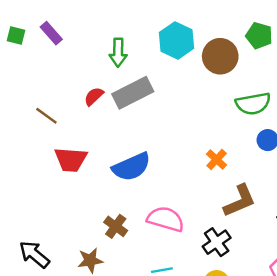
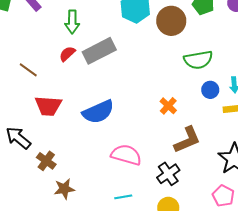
green arrow: (118, 53) -> (72, 22), moved
brown cross: (116, 226) -> (46, 161), moved
black arrow: (34, 254) -> (18, 138), moved

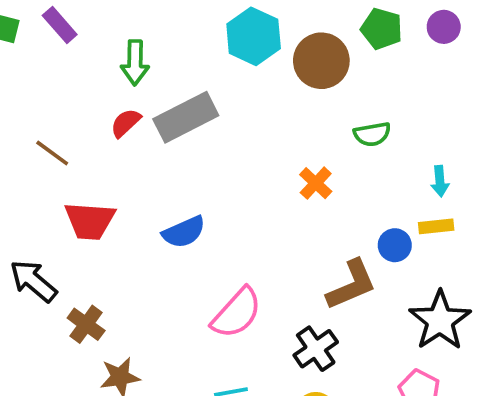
green semicircle: (198, 60) -> (372, 134), size x0.7
blue circle: (210, 90) -> (395, 245), moved
orange cross: (168, 106) -> (316, 183), moved
blue semicircle: (98, 112) -> (184, 232), size x0.7
pink semicircle: (126, 155) -> (237, 313), turned 116

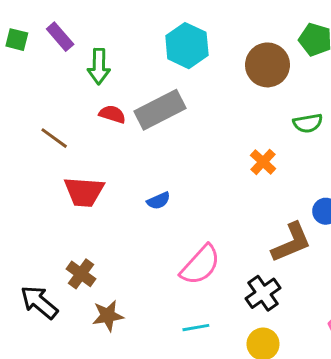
cyan hexagon: (254, 36) -> (187, 46), moved
green arrow: (135, 63) -> (99, 66), moved
red semicircle: (126, 123) -> (112, 114), turned 60
blue semicircle: (184, 232) -> (159, 201), size x0.7
black arrow: (33, 281) -> (39, 302), moved

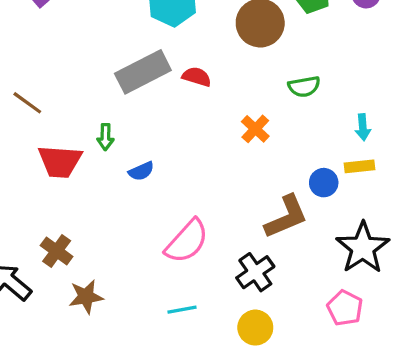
green arrow: (99, 66) -> (105, 137), moved, size x0.7
red semicircle: (112, 114) -> (197, 77), moved

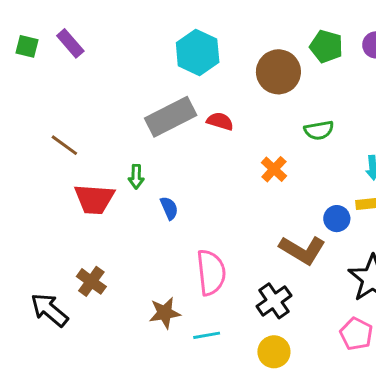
blue semicircle: (141, 171) -> (169, 208), turned -90
brown L-shape: (286, 217) -> (302, 250), turned 54
pink semicircle: (187, 241) -> (211, 272), turned -48
brown star: (86, 297) -> (165, 313), moved

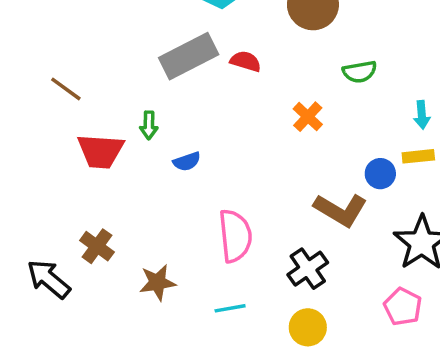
blue semicircle: (169, 208) -> (187, 162), turned 95
brown star: (165, 313) -> (157, 282), moved

